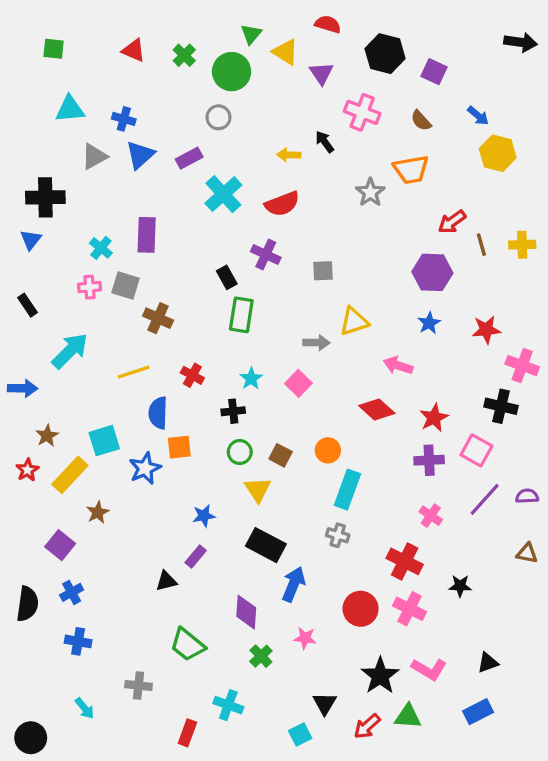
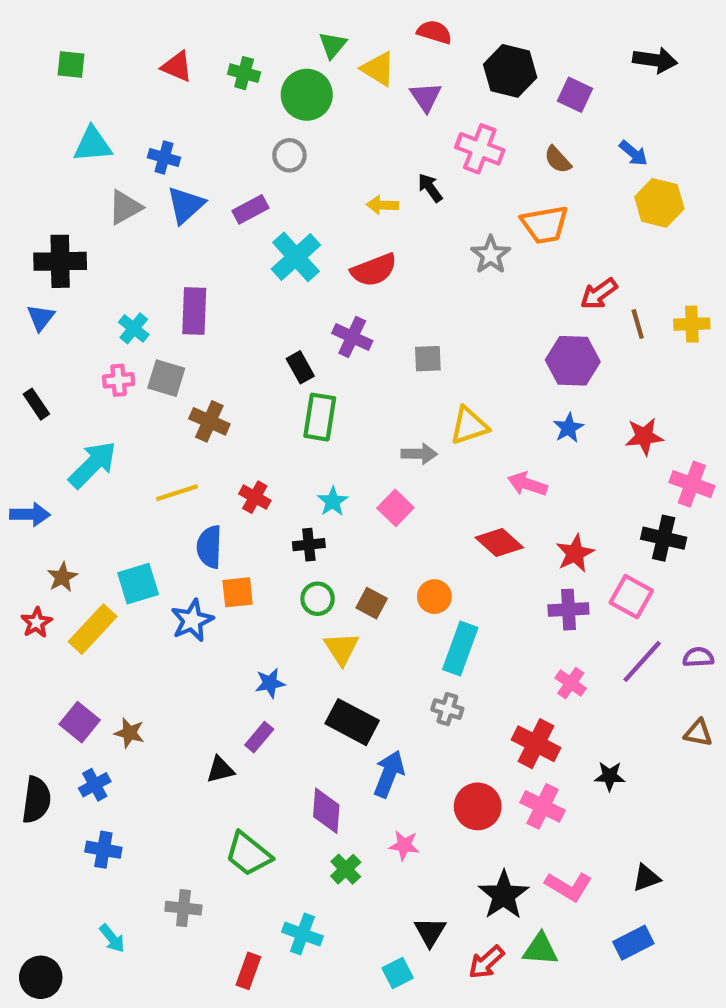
black arrow: (521, 42) -> (655, 60), moved
green cross: (184, 55) -> (244, 73), turned -30
brown star: (98, 512) -> (129, 733), moved, turned -30

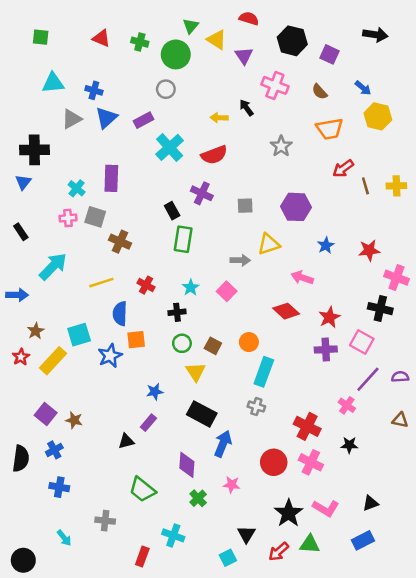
orange trapezoid: (545, 225) -> (329, 129), moved
purple hexagon: (573, 361) -> (296, 207), moved
pink cross: (571, 683) -> (347, 405), moved

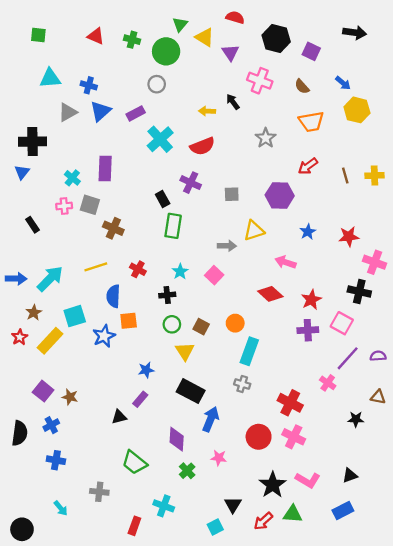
red arrow: (343, 169) -> (308, 166), moved
black rectangle: (21, 232) -> (33, 225), moved
cyan arrow: (53, 266) -> (50, 279), moved
black star: (349, 445) -> (356, 419), moved

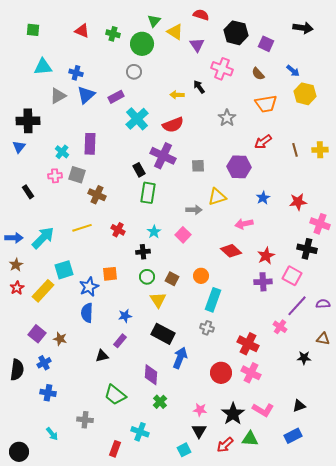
purple cross: (191, 183) -> (163, 156), size x1.4
pink arrow: (286, 262) -> (244, 224), turned -30
blue semicircle: (113, 296) -> (87, 313), moved
brown star: (34, 313) -> (16, 265), moved
pink star: (219, 458) -> (200, 410), moved

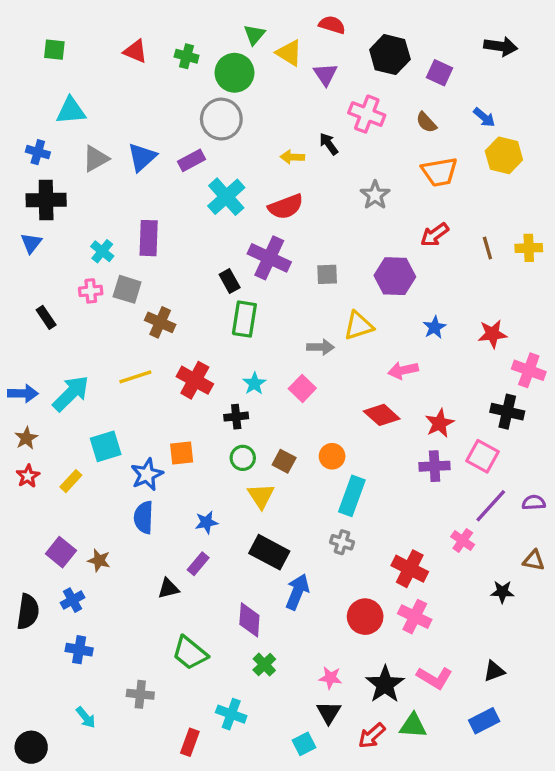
gray circle: (134, 72) -> (221, 119), size x1.6
blue cross: (76, 73) -> (38, 152), moved
red cross: (118, 230) -> (195, 380), size x1.5
yellow rectangle: (43, 291) -> (71, 481), size x0.6

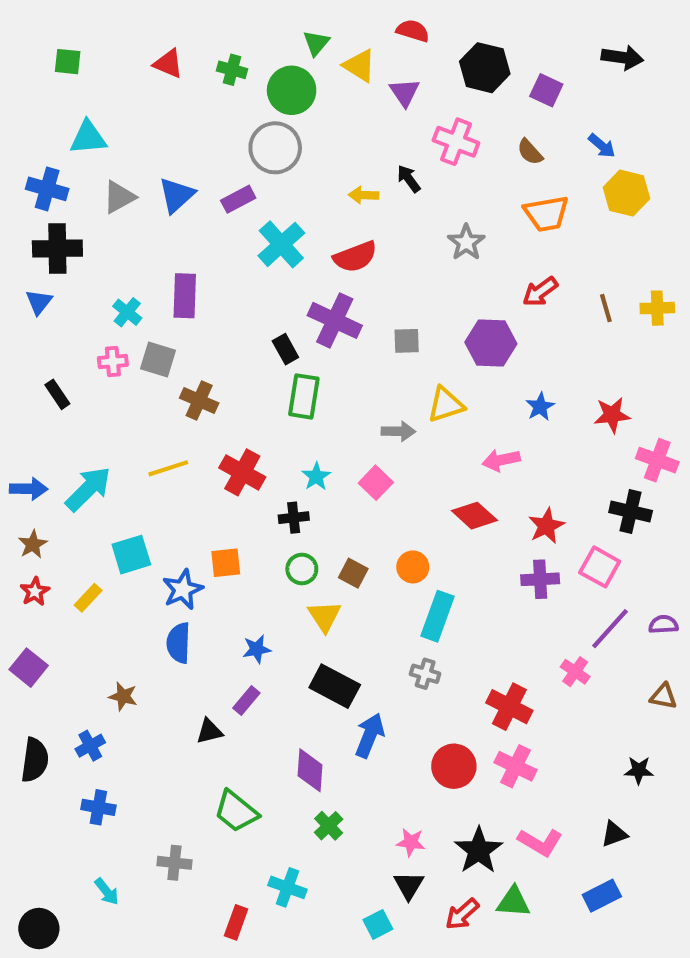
blue cross: (38, 152) -> (47, 189), size x1.4
purple square: (61, 552) -> (29, 668), moved
black star: (502, 592) -> (639, 770), moved

